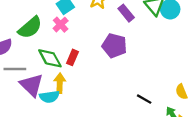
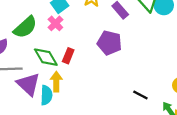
cyan semicircle: (49, 97) -> (46, 95), turned -78

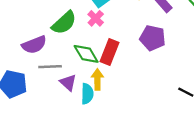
red rectangle: (68, 56) -> (110, 52), size x1.5
purple triangle: (28, 84) -> (68, 83), size x0.7

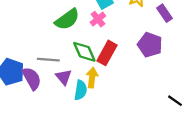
purple semicircle: (34, 45) -> (32, 78), moved, turned -105

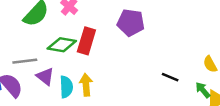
green diamond: (84, 52) -> (62, 45), turned -45
yellow arrow: (92, 78) -> (86, 85), moved

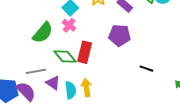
green diamond: (62, 45) -> (65, 56), turned 45
black line: (170, 77) -> (146, 69), moved

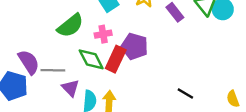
pink cross: (69, 25) -> (103, 34), moved, turned 32
purple pentagon: (120, 35) -> (134, 46), moved
purple semicircle: (26, 91) -> (29, 62), moved

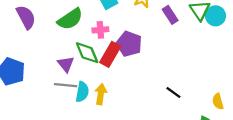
purple semicircle: (29, 62) -> (26, 17), moved
gray line: (53, 70) -> (66, 85), moved
purple triangle: (71, 88) -> (66, 64), moved

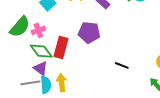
pink cross: (100, 30) -> (38, 30), moved
purple pentagon: (129, 44) -> (89, 33), moved
purple triangle: (66, 64) -> (41, 68), moved

